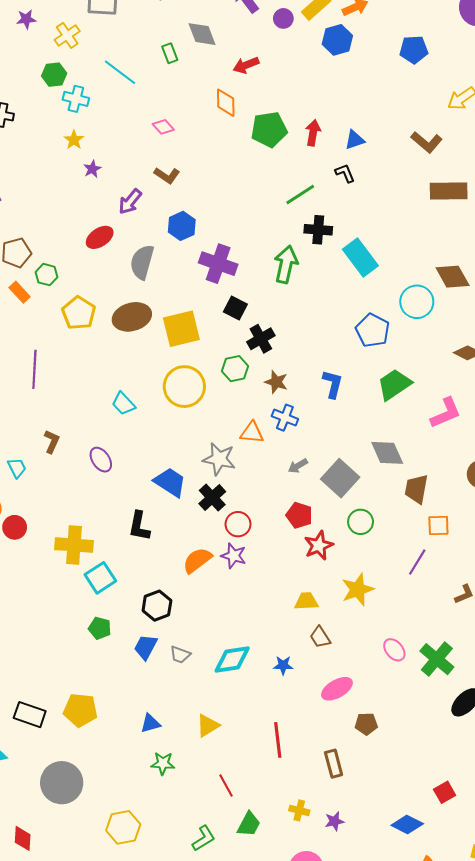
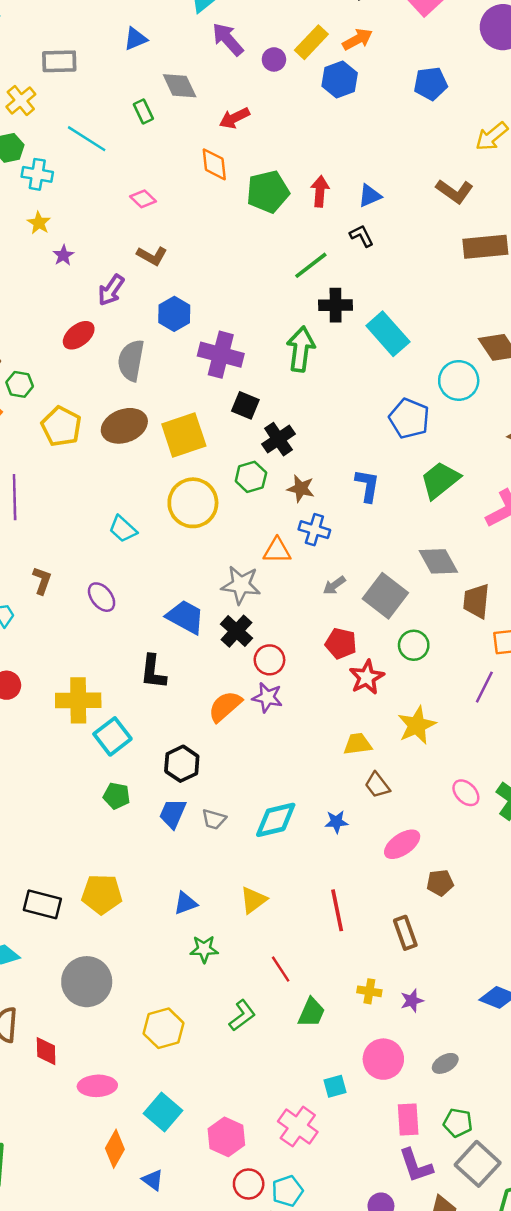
green L-shape: (204, 838) -> (242, 1015), moved

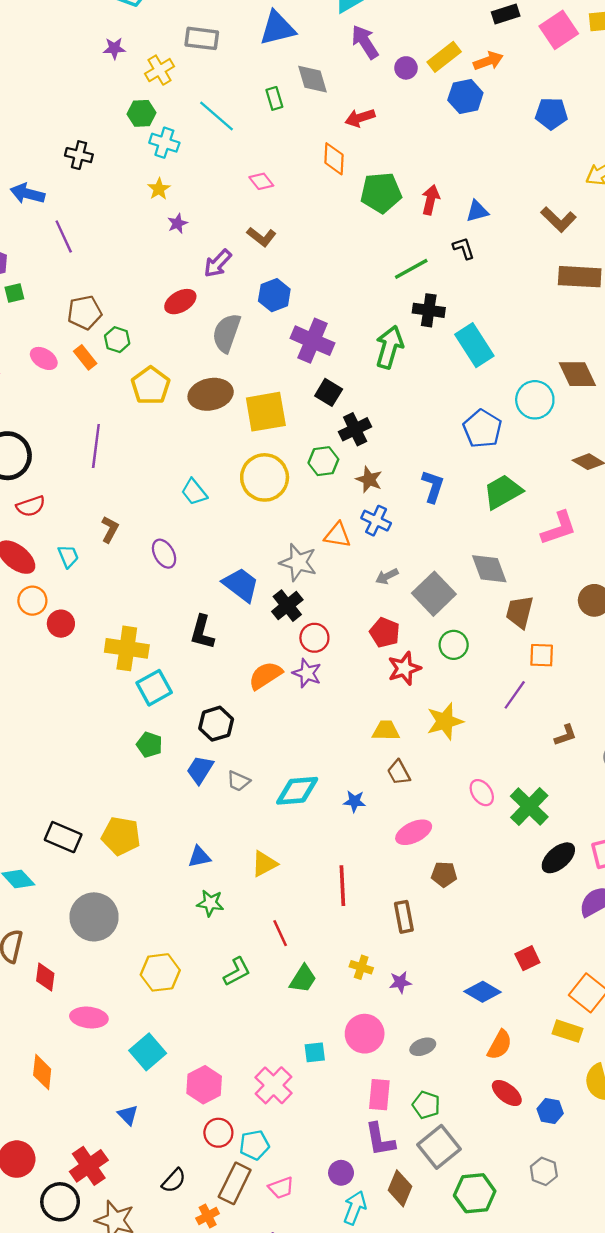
blue triangle: (135, 39) -> (277, 28), size x1.6
orange diamond: (115, 1149) -> (42, 1072), moved, turned -32

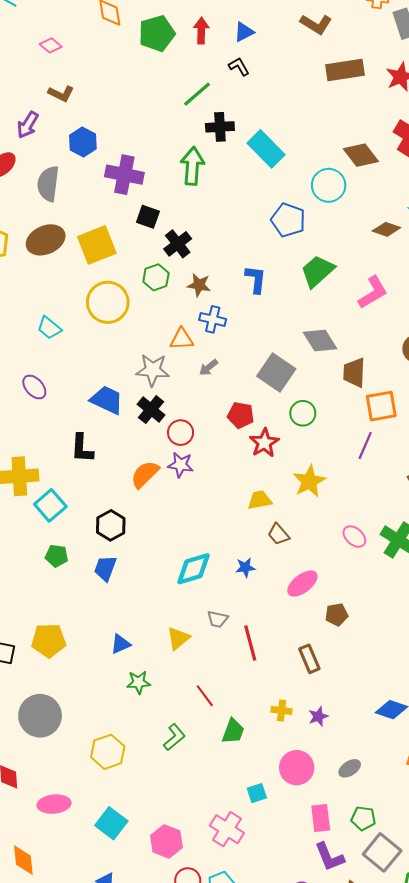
gray arrow: (387, 576) -> (209, 367), moved
orange square: (542, 655) -> (381, 406), size x1.4
gray trapezoid: (238, 781) -> (218, 619), moved

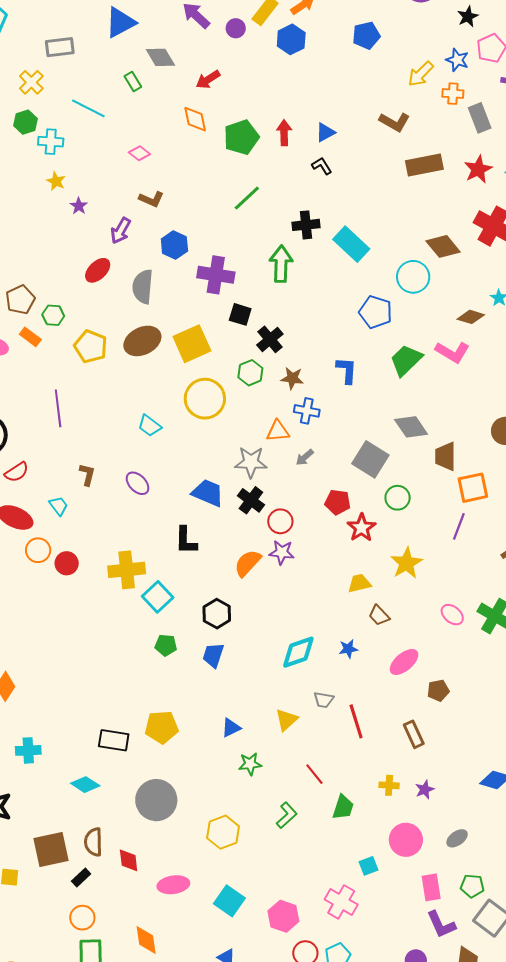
green line: (197, 94) -> (247, 198), moved
pink L-shape: (373, 292) -> (452, 352), moved, turned 64

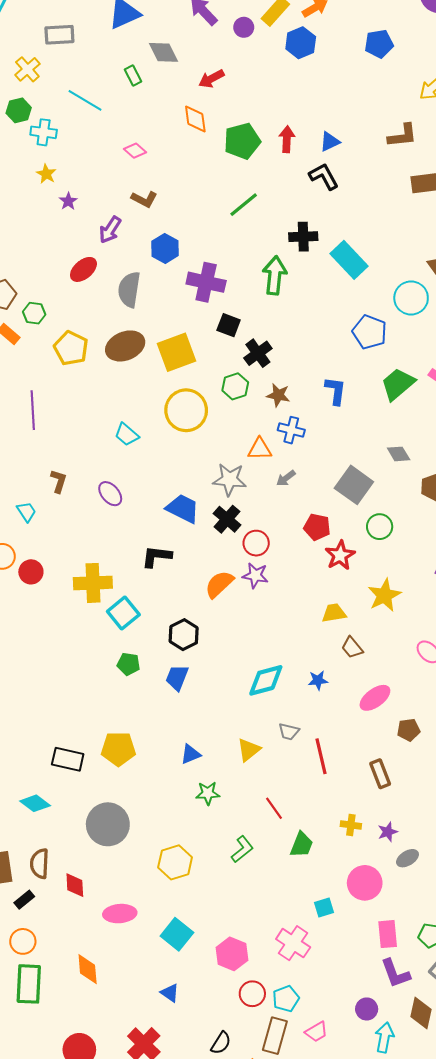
brown L-shape: (395, 122) -> (402, 136), turned -40
black L-shape: (322, 166) -> (324, 176), size x1.4
gray diamond: (411, 427) -> (399, 454), size x0.7
black L-shape: (186, 540) -> (157, 556), turned 92
gray ellipse: (457, 838) -> (407, 858), moved

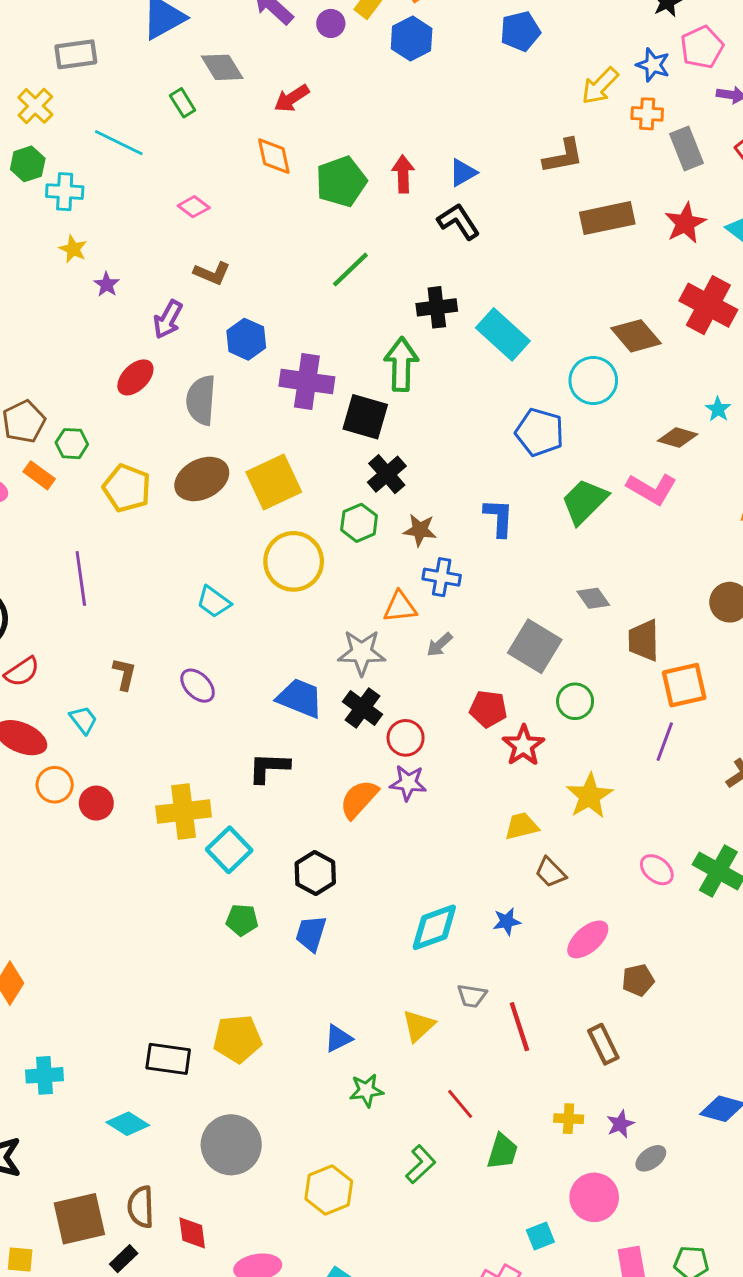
black square: (229, 325) -> (365, 417), moved, size x1.4

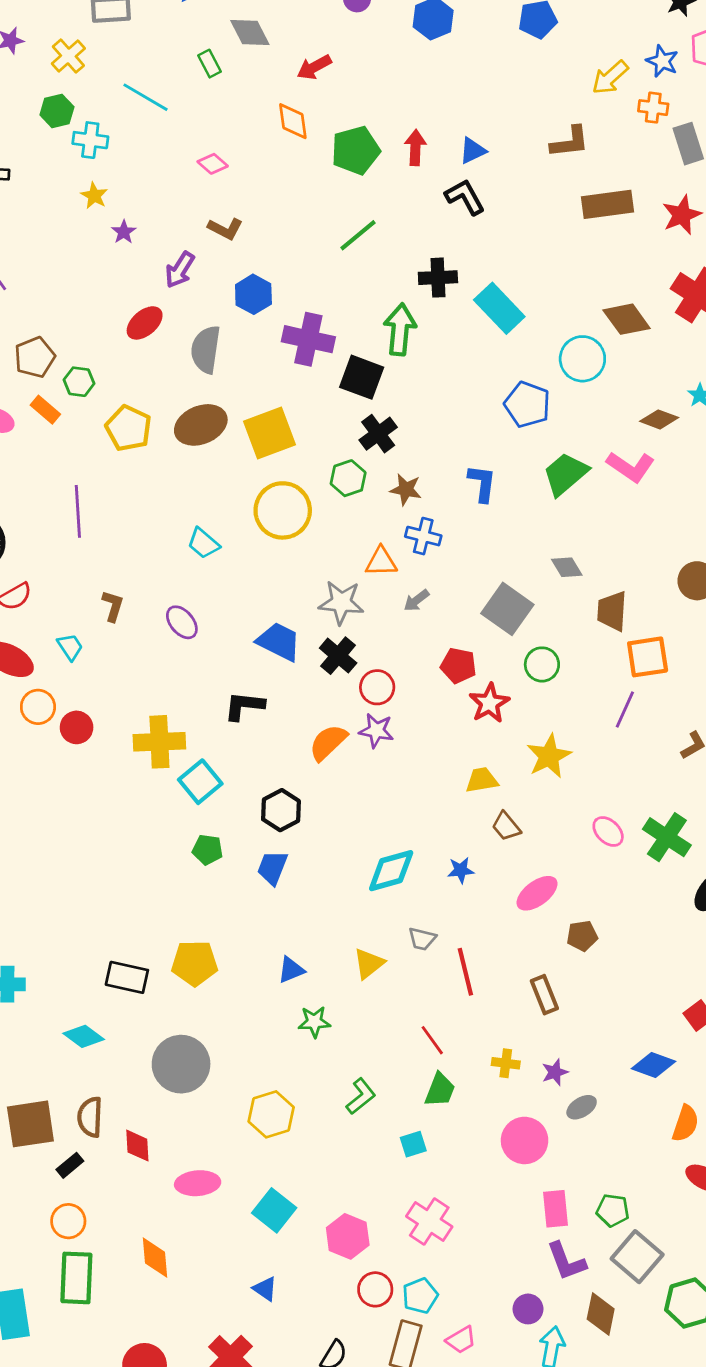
red line: (460, 1104) -> (432, 1040), moved
cyan square: (540, 1236) -> (413, 1144), moved

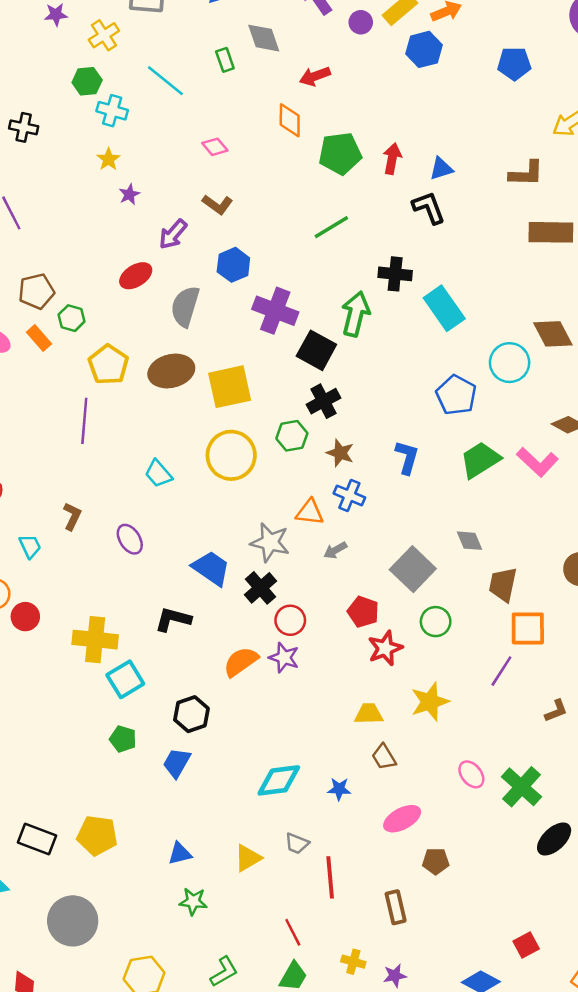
purple line: (78, 511) -> (84, 421), moved

